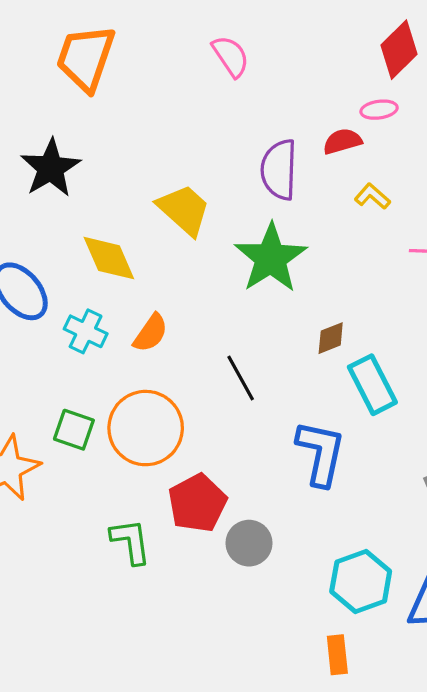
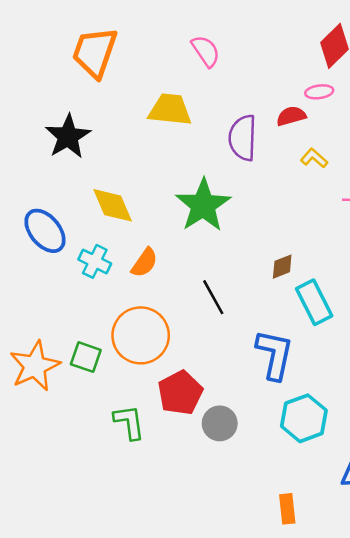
yellow trapezoid: (184, 210) -> (170, 110), moved, turned -36
green star: (271, 258) -> (203, 205), moved
green square: (74, 430) -> (86, 357), moved
cyan hexagon: (361, 581) -> (304, 418), moved

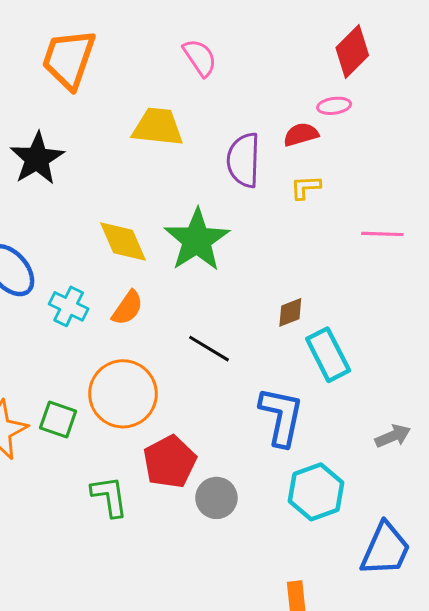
yellow L-shape: (314, 158) -> (305, 187), moved, turned -44
yellow diamond: (113, 205) -> (123, 242), moved
black line: (213, 297) -> (209, 349), turned -30

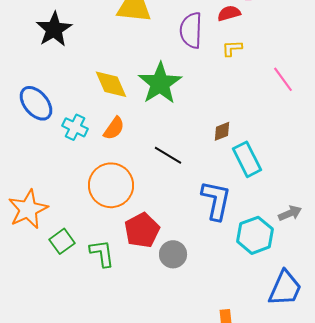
pink line: (382, 234) -> (283, 79), turned 52
green square: (58, 419) -> (62, 241), moved, turned 35
cyan hexagon: (316, 492) -> (255, 235), moved

